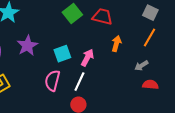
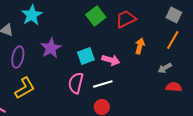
red trapezoid: (102, 17) -> (126, 19), turned -40
pink arrow: (87, 58) -> (111, 60), turned 78
white line: (79, 82) -> (103, 84), turned 48

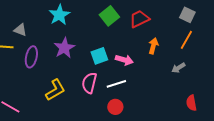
cyan star: (32, 15) -> (59, 15), moved
red semicircle: (174, 87) -> (191, 103), moved, turned -105
yellow L-shape: (25, 88) -> (55, 90), moved

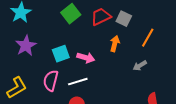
gray square: (187, 15) -> (124, 19), moved

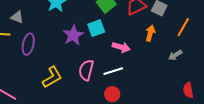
purple star: (26, 46) -> (73, 35), moved
cyan square: (61, 54) -> (96, 28), moved

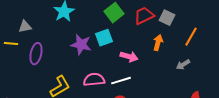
gray triangle: (17, 17) -> (25, 27), turned -32
purple star: (73, 35) -> (81, 45), turned -30
pink semicircle: (86, 70) -> (94, 80), turned 70

